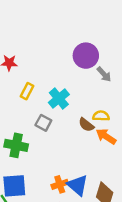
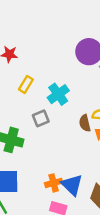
gray square: (43, 123) -> (41, 118), turned 35
brown semicircle: (86, 125) -> (85, 123), turned 35

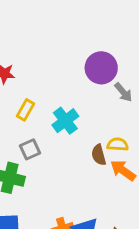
gray square: (41, 118) -> (30, 149), moved

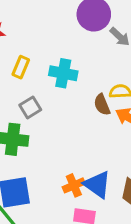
cyan cross: (65, 121) -> (63, 73), turned -35

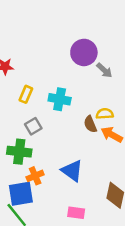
orange cross: (74, 185) -> (35, 176), moved
blue triangle: (97, 185) -> (72, 171), moved

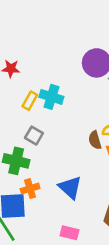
cyan cross: (60, 99) -> (51, 97), moved
gray square: (33, 126) -> (34, 136), turned -35

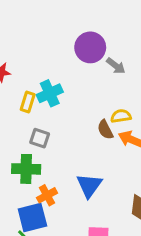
cyan cross: (51, 97) -> (50, 93), turned -30
blue triangle: (70, 188) -> (89, 185), turned 35

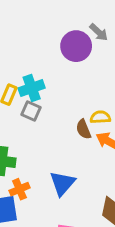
gray arrow: (116, 66) -> (99, 32), moved
gray square: (40, 138) -> (31, 111), moved

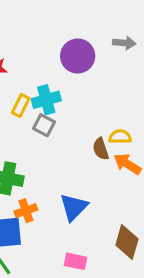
gray arrow: (99, 32) -> (124, 43), turned -42
purple circle: (76, 46) -> (78, 56), moved

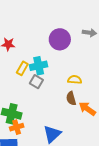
yellow semicircle: (120, 137) -> (75, 80), moved
orange cross: (26, 211) -> (17, 127), moved

